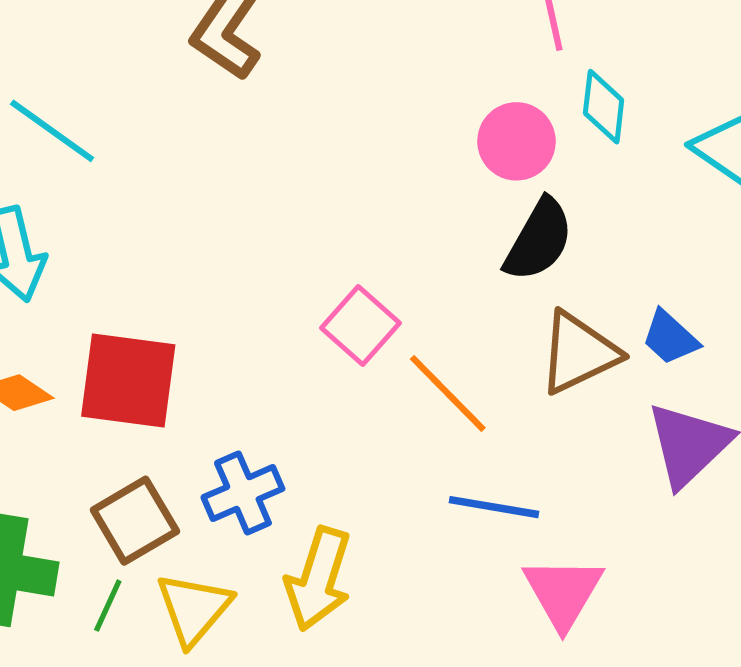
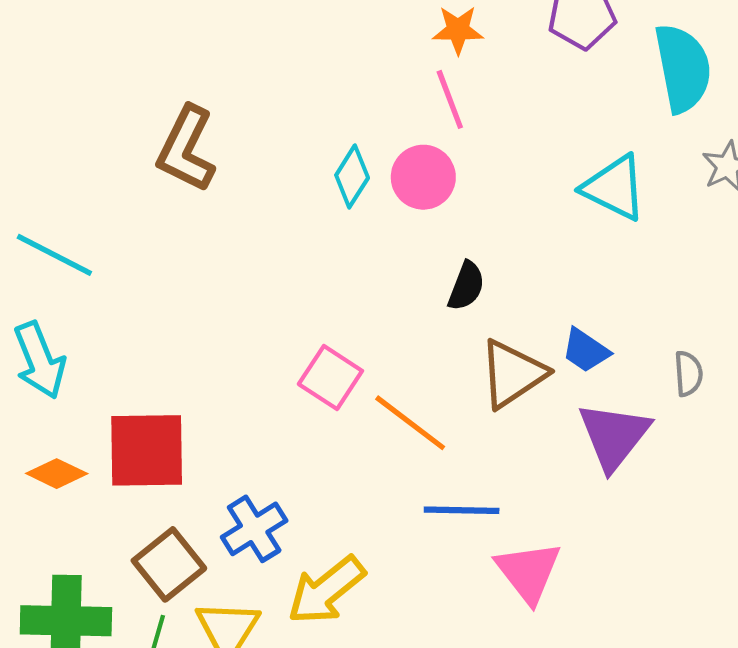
cyan diamond: (604, 107) -> (352, 176), moved, turned 34
pink circle: (516, 141) -> (423, 177), moved
black semicircle: (539, 240) -> (466, 286), size x0.7
yellow arrow: (318, 579) -> (326, 590), turned 42

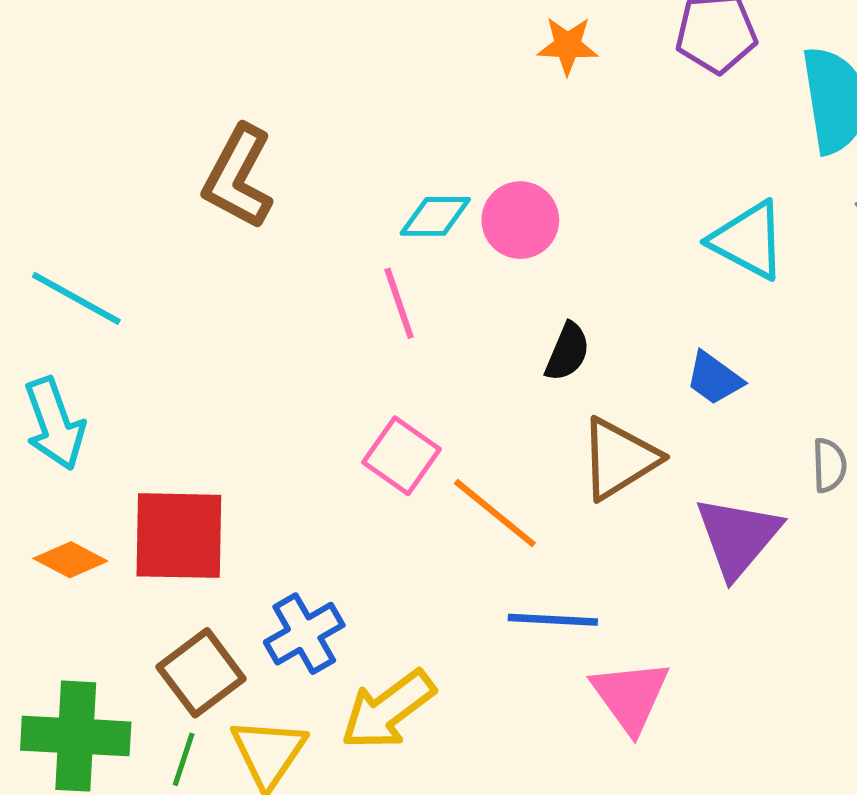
pink line: (450, 99) -> (399, 303), moved
cyan diamond: (352, 176) -> (435, 216), turned 56
blue trapezoid: (586, 350) -> (714, 378), moved

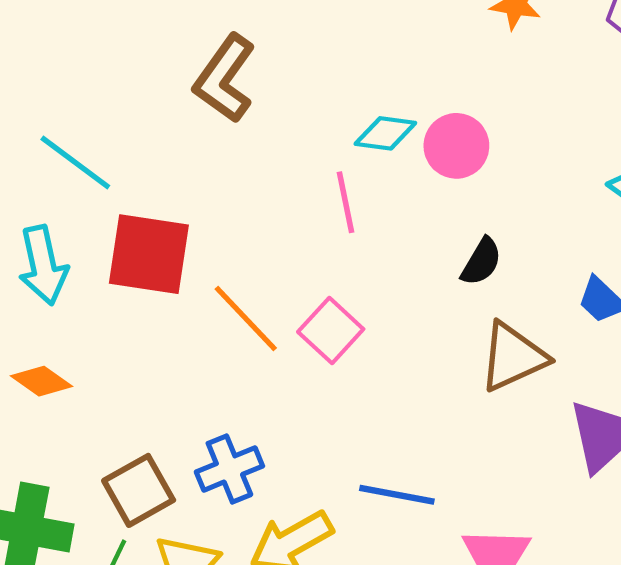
orange line: (495, 513) -> (246, 319), moved
red square: (179, 536) -> (149, 254), moved
blue line: (553, 620) -> (397, 495), moved

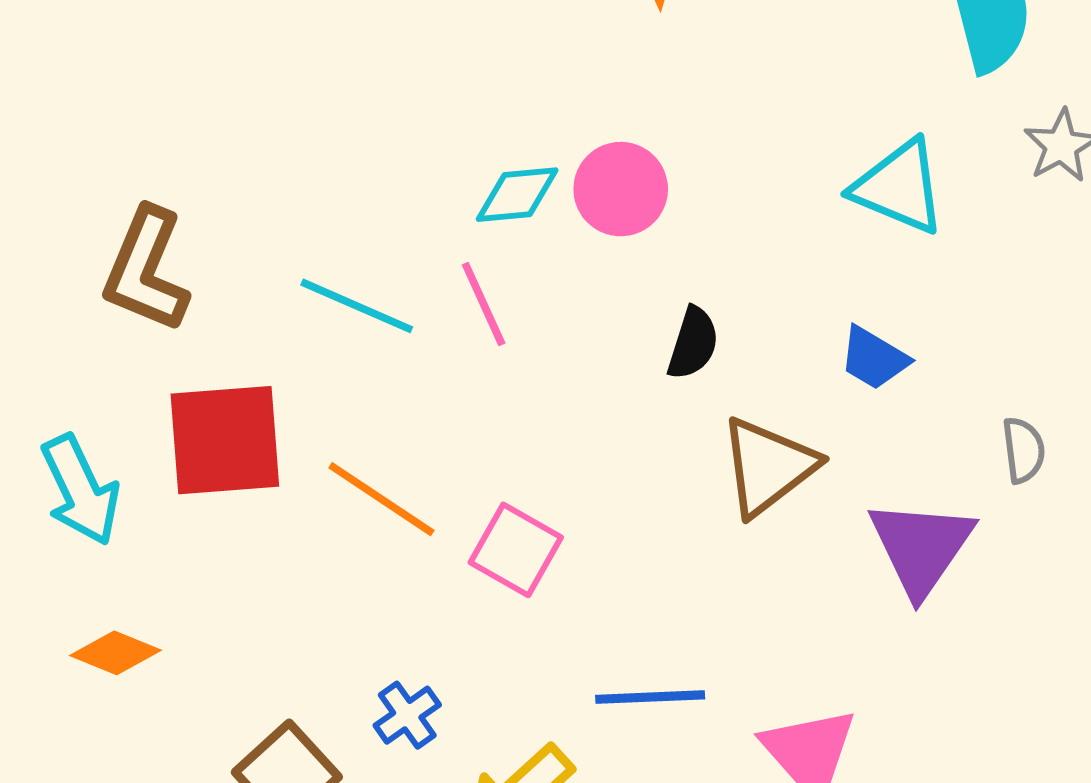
brown L-shape: (225, 79) -> (146, 270), moved
cyan line: (75, 162) -> (357, 306), moved
pink square: (331, 330) -> (516, 550), moved
blue cross: (229, 469) -> (407, 715), size x0.7

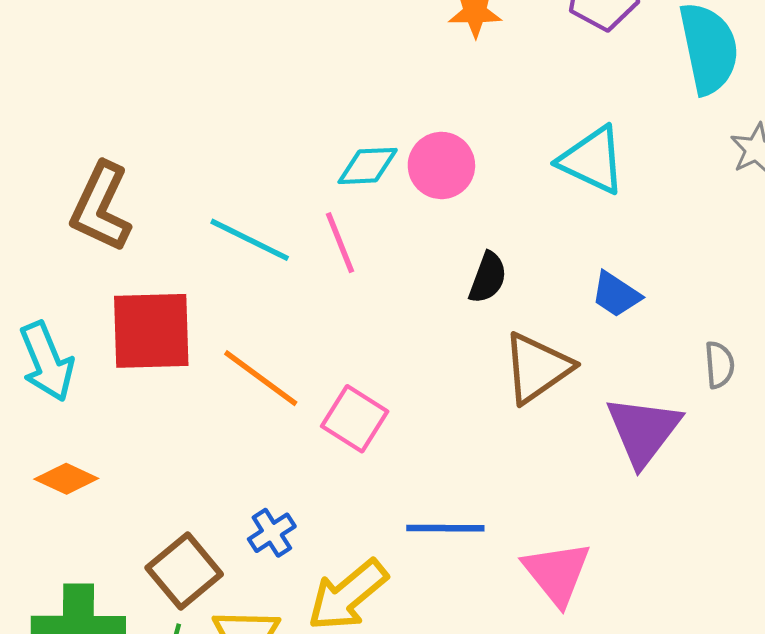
cyan triangle: (899, 187) -> (592, 160), moved

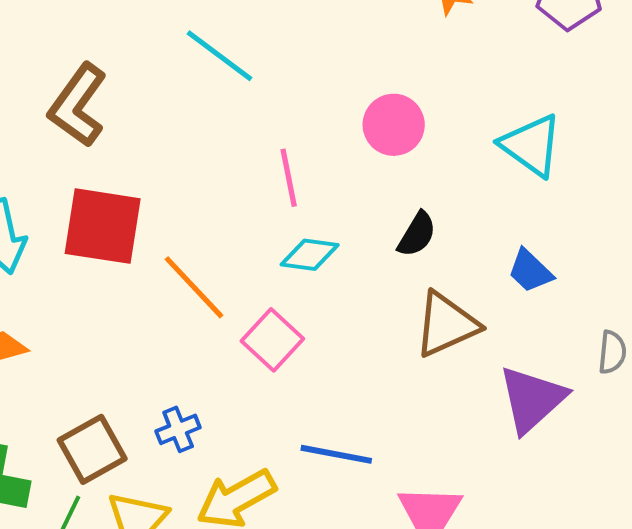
cyan diamond: (368, 166) -> (310, 255), moved
cyan line: (250, 240) -> (220, 56), moved

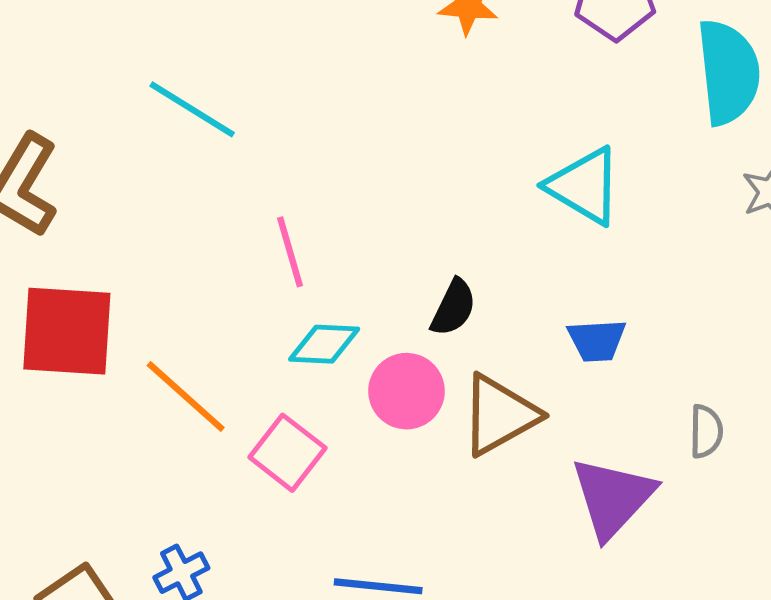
pink circle: (394, 125) -> (406, 391), moved
blue trapezoid: (530, 271) -> (597, 340), turned -42

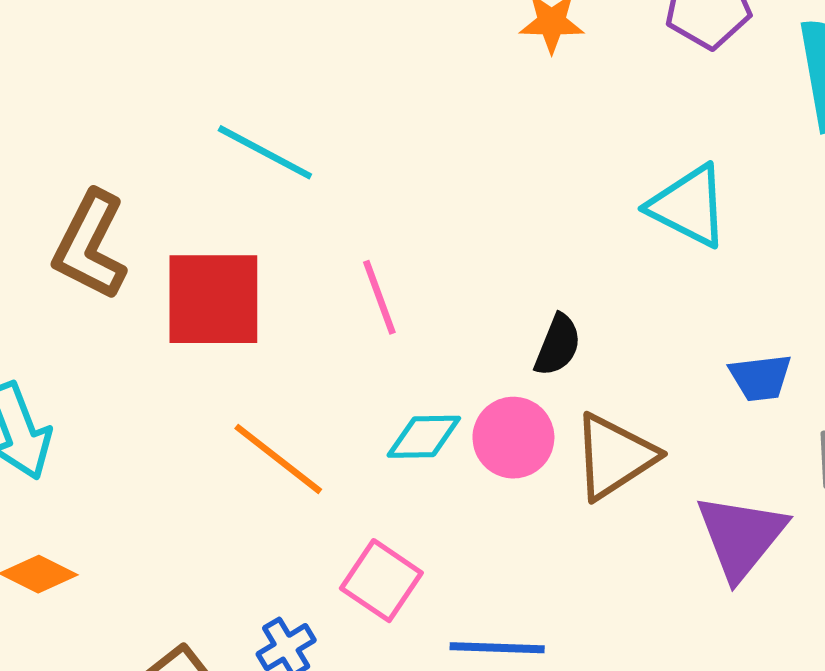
red square: (67, 331) -> (213, 299), moved
blue trapezoid: (597, 340) -> (760, 378), moved
cyan diamond: (324, 344) -> (424, 437), moved
pink square: (287, 453) -> (381, 581), moved

